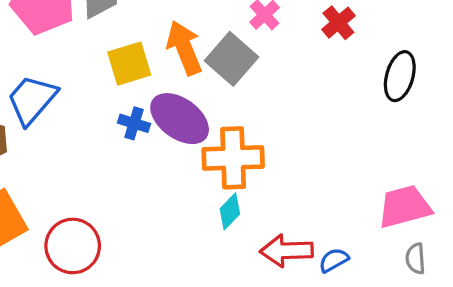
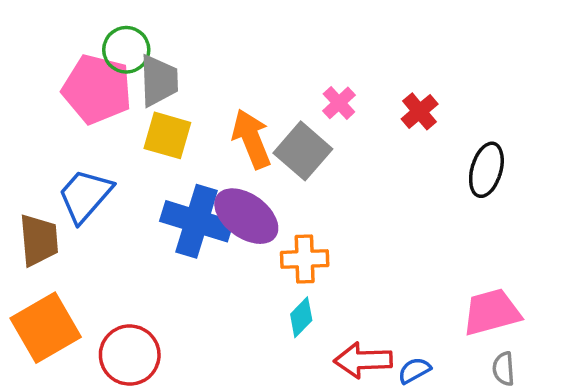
yellow square: (129, 64) -> (167, 135), moved, turned 33
blue cross: (134, 123) -> (197, 221), size x2.0
orange cross: (233, 158) -> (305, 259), size x0.7

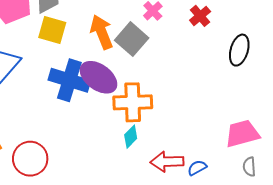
orange cross: (305, 259) -> (133, 102), size x1.4

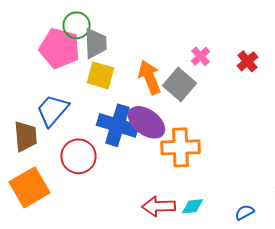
cyan diamond: (131, 137) -> (192, 206), moved, turned 40
red circle: (30, 159) -> (78, 156), moved
red arrow: (167, 162) -> (158, 206), moved

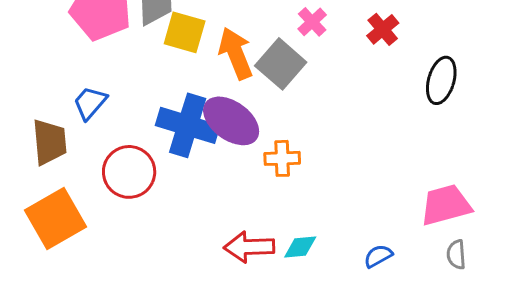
yellow square: (100, 75) -> (185, 32), moved
blue trapezoid: (52, 110) -> (90, 103), size x0.7
orange cross: (180, 147) -> (282, 158), size x0.6

